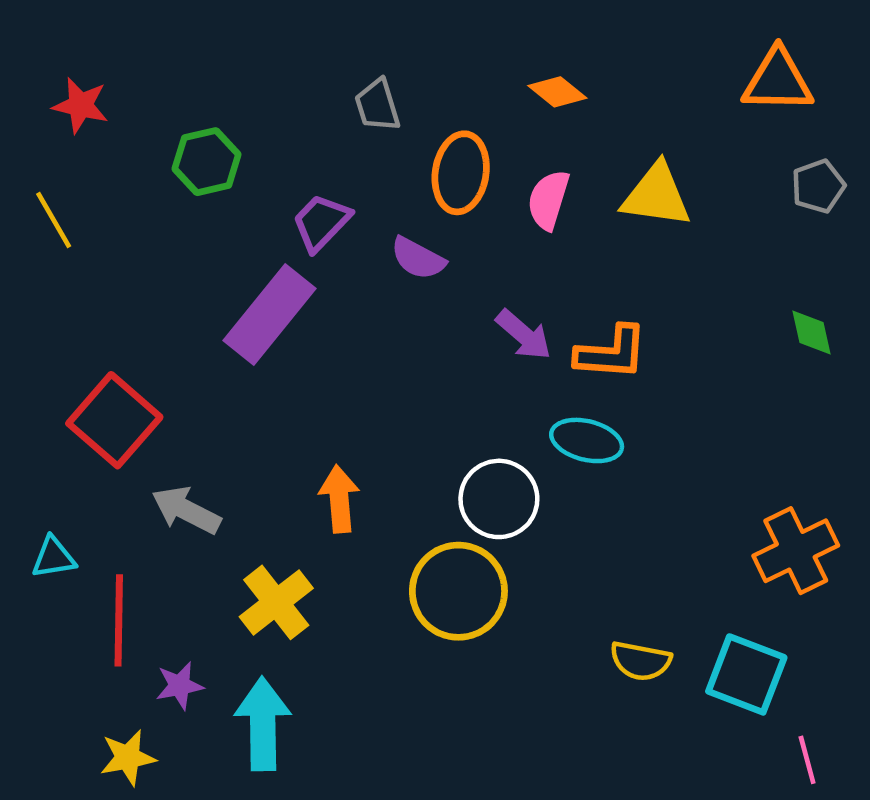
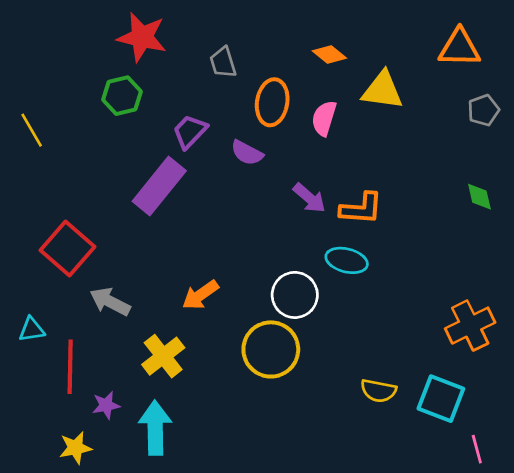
red star: (81, 105) -> (142, 37), moved, size x1.5
yellow triangle: (656, 195) -> (382, 90), moved
orange arrow: (339, 499) -> (200, 295), turned -120

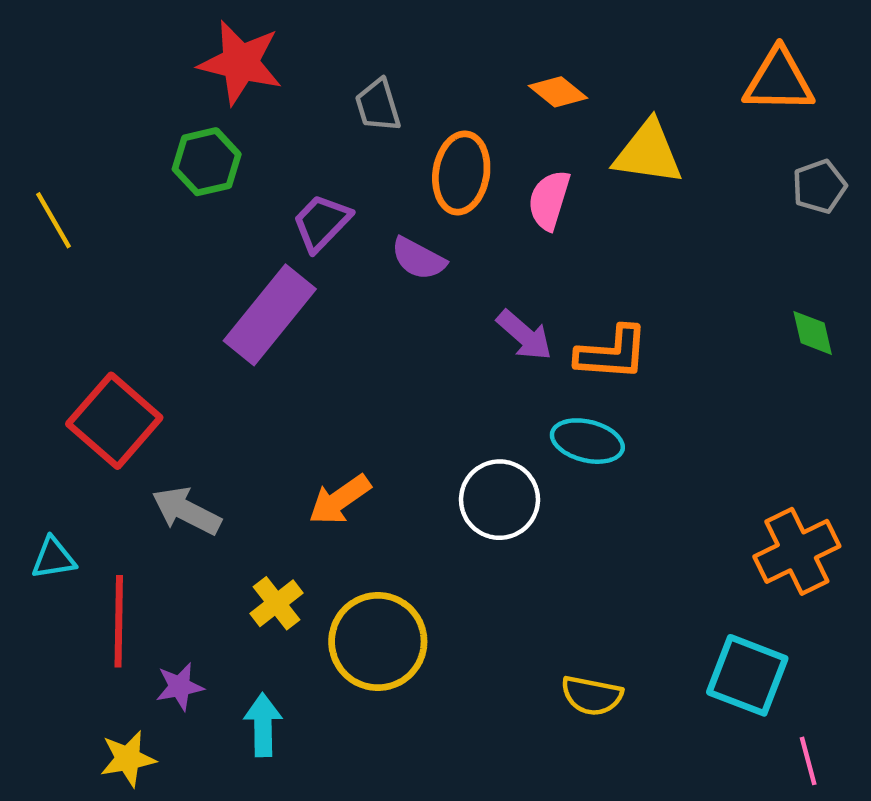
yellow circle: (271, 349) -> (378, 642), moved
yellow cross: (163, 356) -> (276, 603), size x0.7
yellow semicircle: (378, 391) -> (592, 696), moved
cyan arrow: (155, 428) -> (263, 725), size x0.7

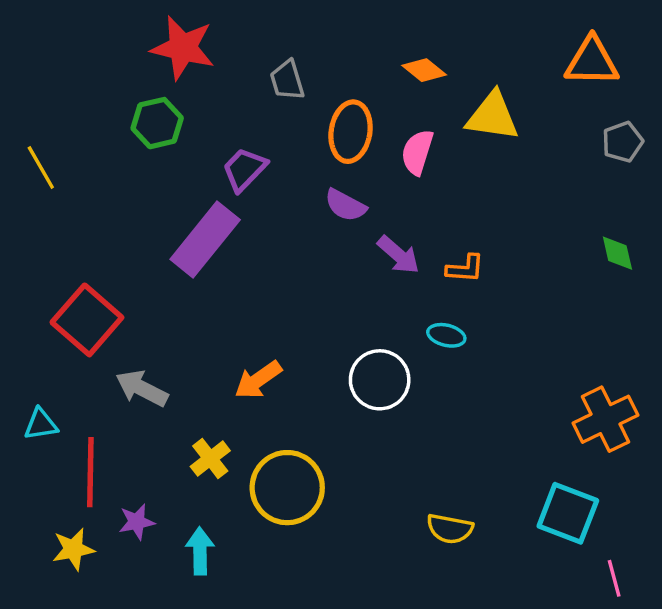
purple semicircle: (418, 259) -> (345, 205), moved
orange L-shape: (612, 353) -> (465, 269), size x0.7
cyan ellipse: (587, 441) -> (446, 335), size x0.7
yellow star: (128, 759) -> (73, 549), moved

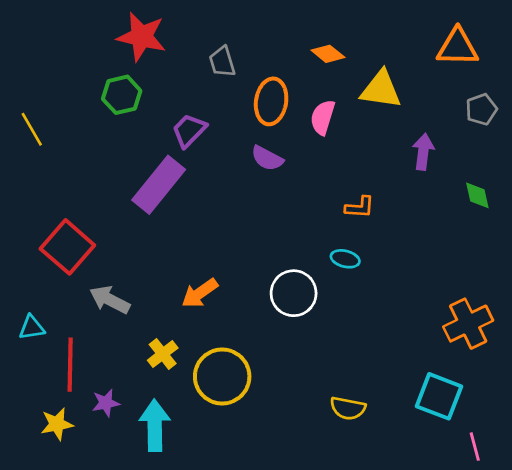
purple arrow: (398, 255) -> (423, 152), moved, turned -124
cyan arrow: (200, 551) -> (155, 425), size x1.4

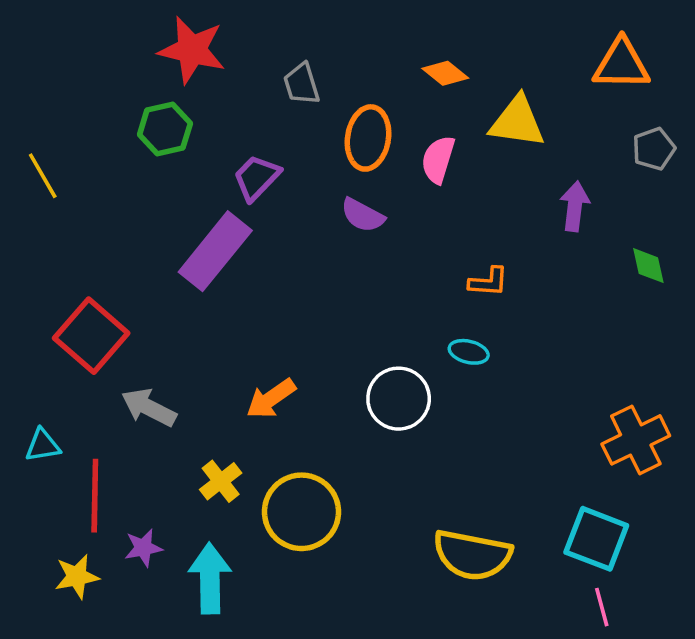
yellow semicircle: (348, 408) -> (472, 555), size x1.6
pink line: (475, 447) -> (602, 607), moved

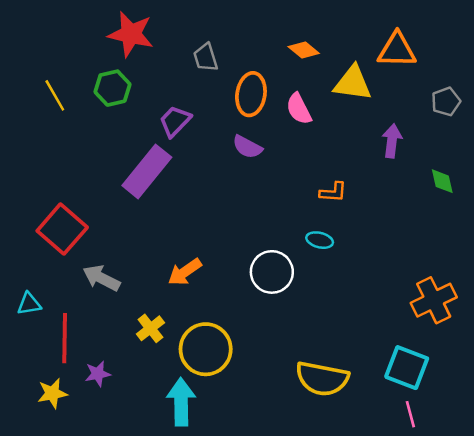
orange triangle: (621, 64) -> (397, 50), moved
pink semicircle: (438, 160) -> (299, 109), turned -44
yellow line: (43, 176) -> (55, 95), moved
cyan arrow: (210, 578) -> (181, 402), moved

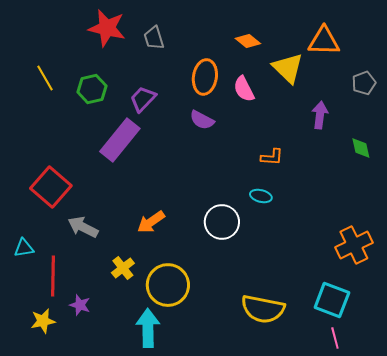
gray trapezoid: (206, 57) -> (154, 38), moved
yellow triangle: (353, 83) -> (288, 68), turned 36
green hexagon: (112, 88) -> (92, 89), moved
purple star: (98, 374) -> (80, 305), turned 30

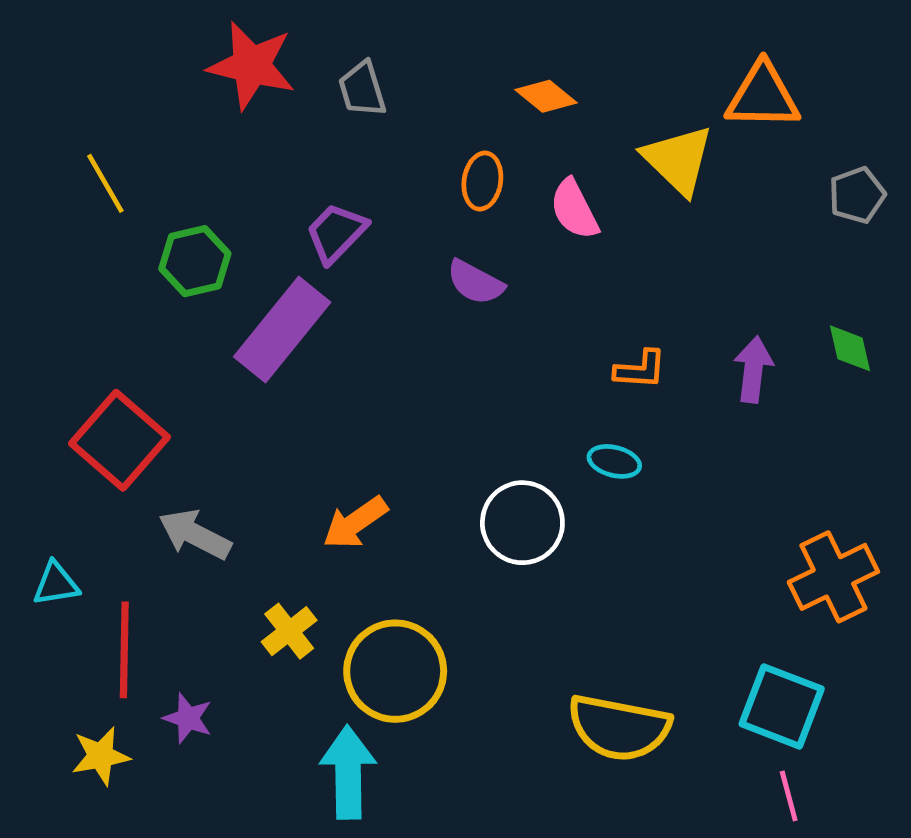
orange diamond: (248, 41) -> (546, 96), moved
orange ellipse: (205, 77) -> (482, 181), size x0.7
green hexagon: (92, 89) -> (195, 261), moved
purple arrow: (320, 115) -> (753, 370), moved

